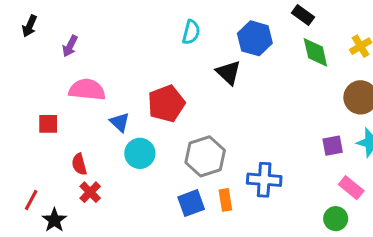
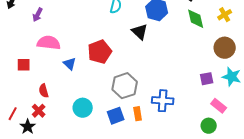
cyan circle: (140, 153) -> (83, 108), moved
red cross: (90, 192) -> (39, 111), moved

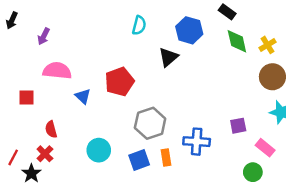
yellow cross: (225, 15) -> (268, 45), moved
black triangle: (140, 32) -> (168, 57), turned 36
purple square: (207, 79) -> (238, 126), moved

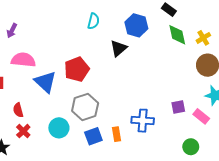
blue triangle: (83, 96) -> (45, 82), size x1.6
gray hexagon: (150, 123) -> (85, 107), moved
pink rectangle: (265, 148) -> (201, 116), moved
red cross: (45, 154) -> (23, 131), moved

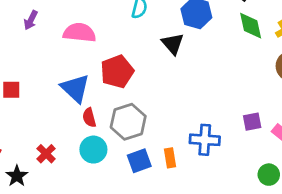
black triangle: (119, 48) -> (173, 44), turned -30
pink semicircle: (23, 60) -> (79, 33), moved
red semicircle: (18, 110) -> (89, 118), moved

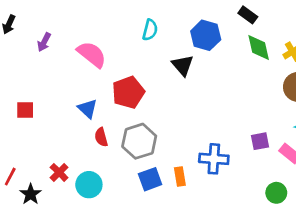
pink semicircle: (79, 33) -> (92, 54), turned 32
blue triangle: (75, 88) -> (88, 109), size x0.7
cyan circle: (93, 150) -> (89, 185), moved

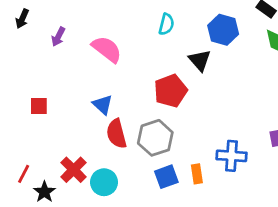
red pentagon: (128, 92) -> (171, 91), moved
red semicircle: (101, 137) -> (116, 134), size x1.5
red cross: (59, 172) -> (74, 170), size x1.4

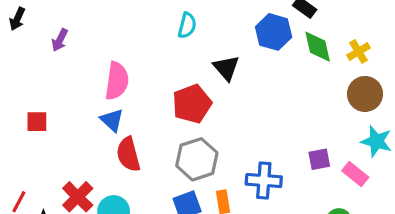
blue hexagon: (223, 30) -> (274, 32), moved
pink semicircle: (107, 49) -> (117, 81), moved, turned 60
gray hexagon: (155, 138) -> (197, 159), moved

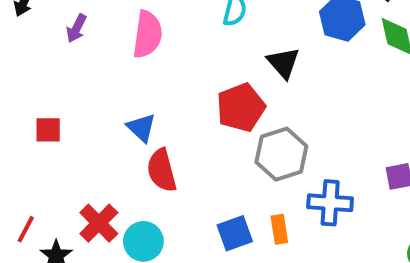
pink semicircle: (117, 81) -> (147, 34), moved
gray hexagon: (197, 159) -> (281, 154), moved

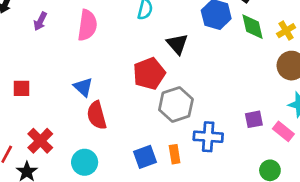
red cross: (99, 223) -> (40, 141), moved

